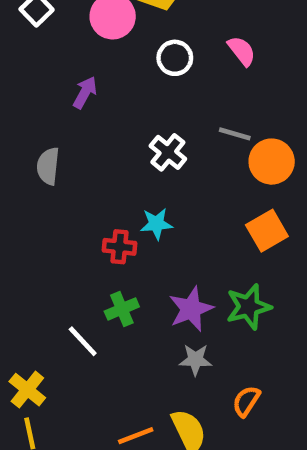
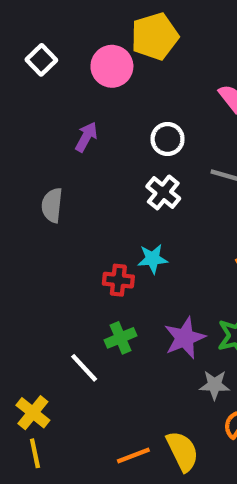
white circle: (175, 58) -> (168, 139), moved
gray star: (196, 360) -> (215, 385), moved

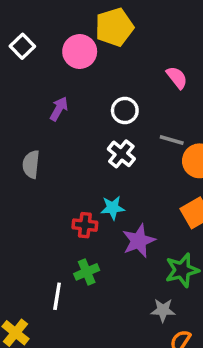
purple star: (185, 338) -> (139, 241), moved
white line: (84, 368) -> (57, 296), turned 52

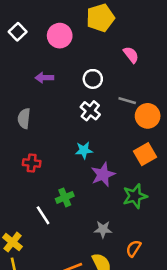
yellow pentagon: (114, 27) -> (100, 18), moved
purple arrow: (59, 109) -> (44, 78), turned -120
red cross: (85, 225) -> (32, 163), moved
white line: (57, 296) -> (43, 215), turned -42
gray star: (163, 310) -> (103, 229), moved

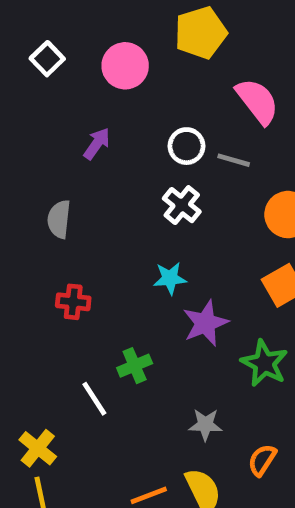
pink semicircle: (131, 55) -> (257, 101), size x1.5
purple arrow: (44, 78) -> (97, 144), turned 126
gray line: (127, 101) -> (234, 160), moved
green star: (135, 196) -> (264, 363), turned -30

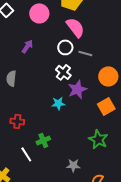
pink semicircle: (257, 101) -> (75, 27), moved
red cross: (73, 302) -> (17, 121), moved
purple star: (205, 323) -> (77, 89), moved

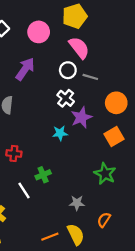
purple arrow: (27, 46) -> (25, 69), size x1.5

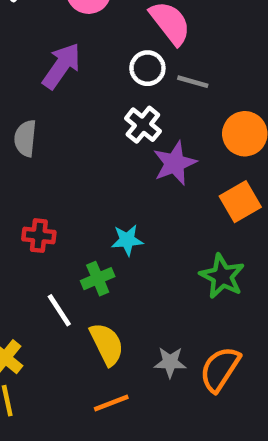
cyan star: (60, 133) -> (127, 240), moved
gray star: (77, 203) -> (170, 362), moved
orange semicircle: (104, 220) -> (220, 369), size x1.5
yellow semicircle: (76, 234) -> (107, 344), moved

